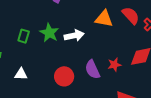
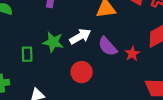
purple semicircle: (92, 69) -> (108, 46), moved
red circle: (64, 76) -> (82, 72), moved

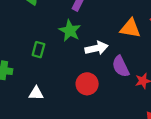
green star: (53, 42) -> (70, 31), moved

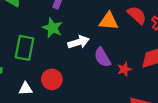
green rectangle: (38, 50) -> (24, 48), size x1.6
red circle: (87, 84) -> (52, 79), moved

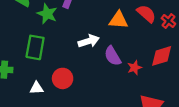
green star: (52, 28) -> (47, 14), moved

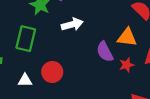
orange triangle: (118, 20) -> (127, 37), moved
white arrow: (89, 41) -> (72, 24), moved

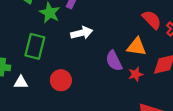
white triangle: (25, 80) -> (21, 82), moved

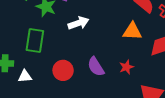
purple semicircle: (114, 61) -> (96, 67), moved
red star: (136, 74) -> (126, 67), moved

